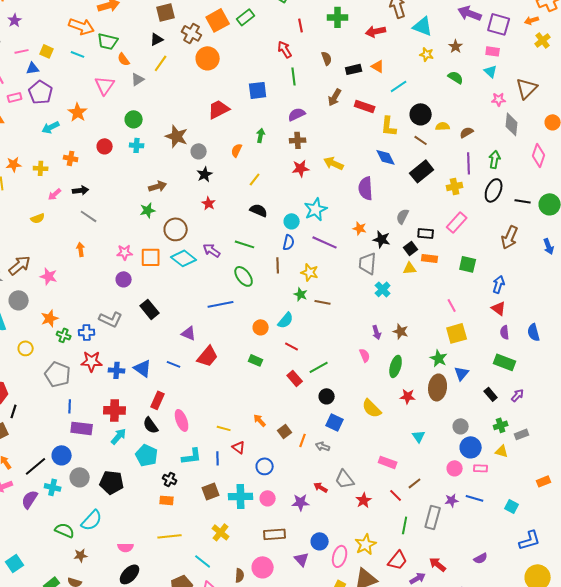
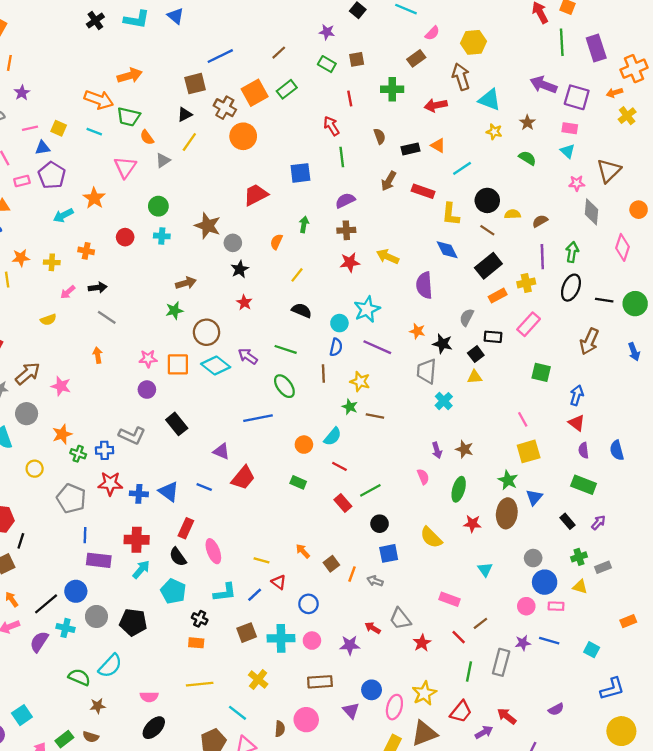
orange rectangle: (430, 258) -> (498, 296), moved, turned -35
blue square: (335, 422) -> (389, 553), turned -36
blue line: (218, 458) -> (255, 595), turned 48

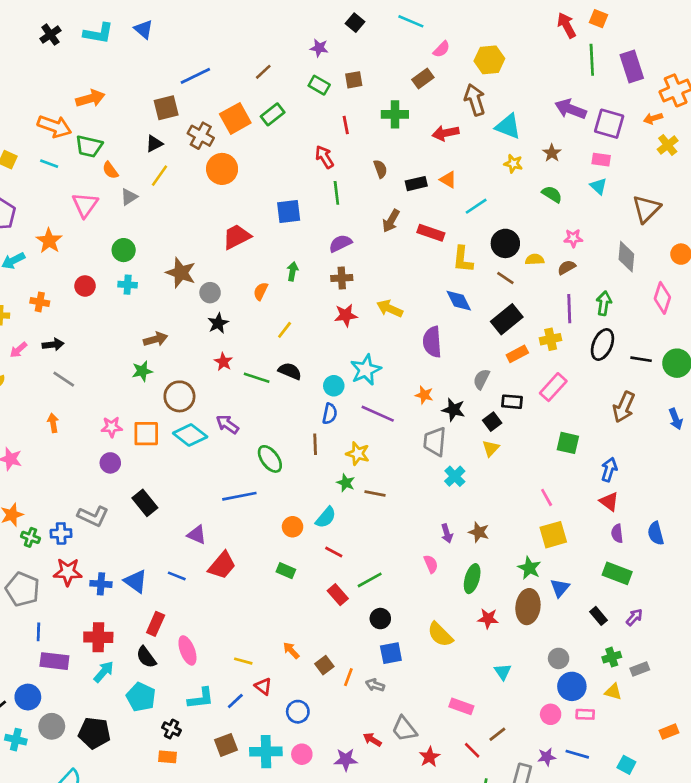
pink star: (577, 183) -> (573, 238), moved
green line: (286, 349) -> (257, 378), moved
yellow triangle: (475, 377) -> (491, 448), turned -42

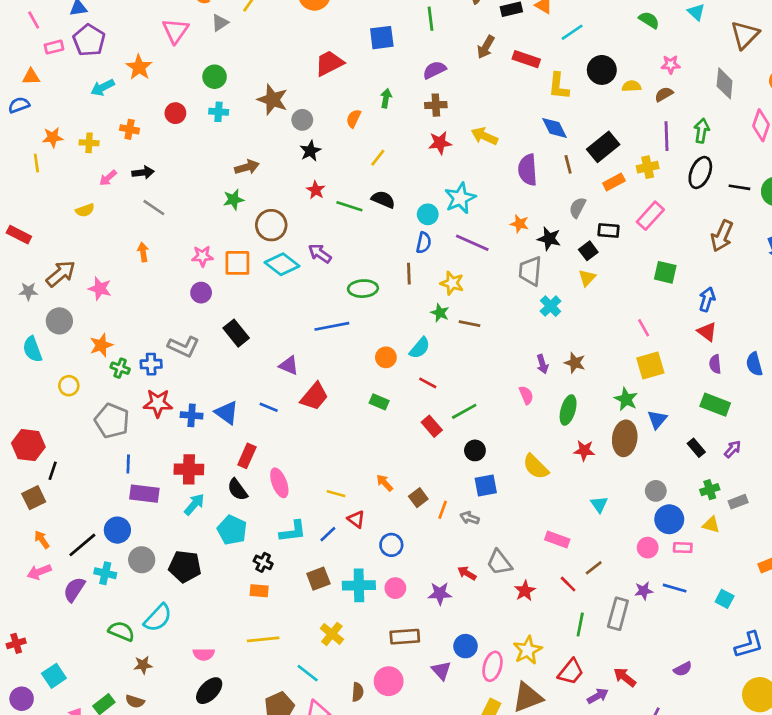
brown line: (505, 278) -> (568, 164), moved, turned 42
green ellipse: (270, 459) -> (363, 289), turned -56

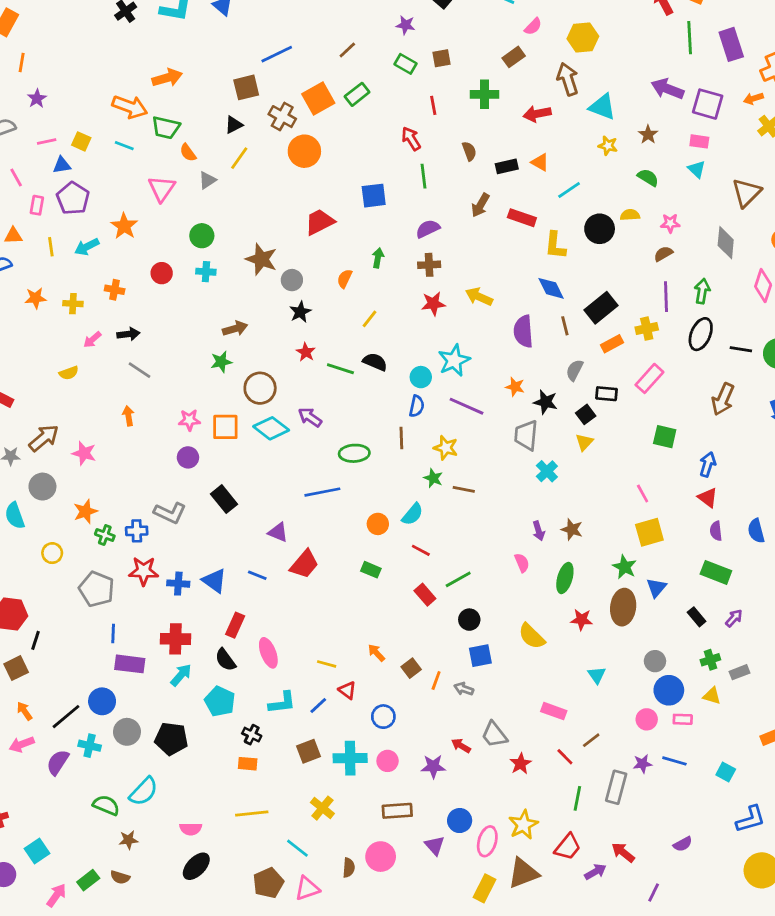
pink rectangle: (54, 47) -> (37, 205), turned -66
yellow semicircle: (631, 86) -> (630, 215), moved
yellow line: (36, 163) -> (51, 247), moved

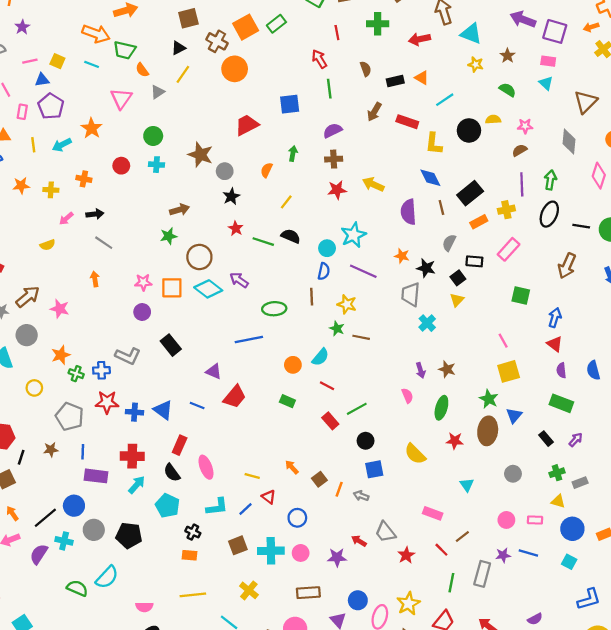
blue circle: (669, 690) -> (572, 529), moved
brown star: (128, 840) -> (51, 450), moved

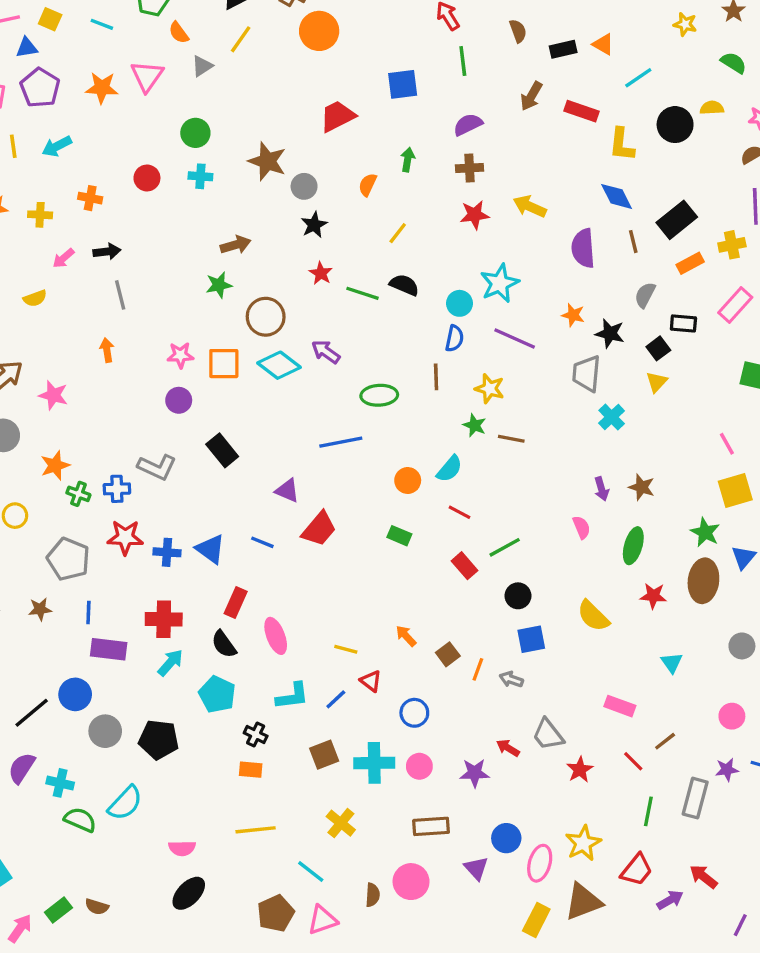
orange star: (92, 128) -> (102, 88), moved, turned -30
gray line: (104, 243) -> (120, 295), turned 42
cyan cross: (64, 541) -> (60, 783), moved

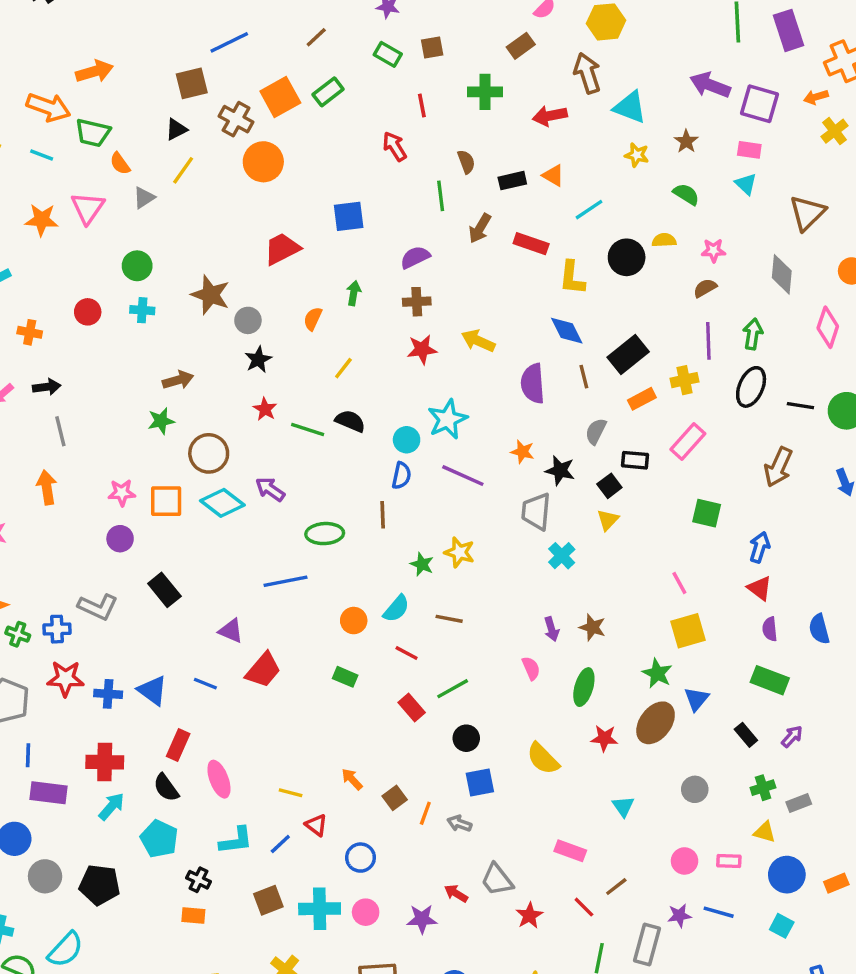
green line: (463, 61) -> (441, 196), moved
orange arrow: (107, 350) -> (47, 488), size x1.4
yellow star: (490, 389) -> (459, 552), moved
brown line: (511, 439) -> (449, 619), moved
brown ellipse: (703, 581) -> (656, 723), turned 30

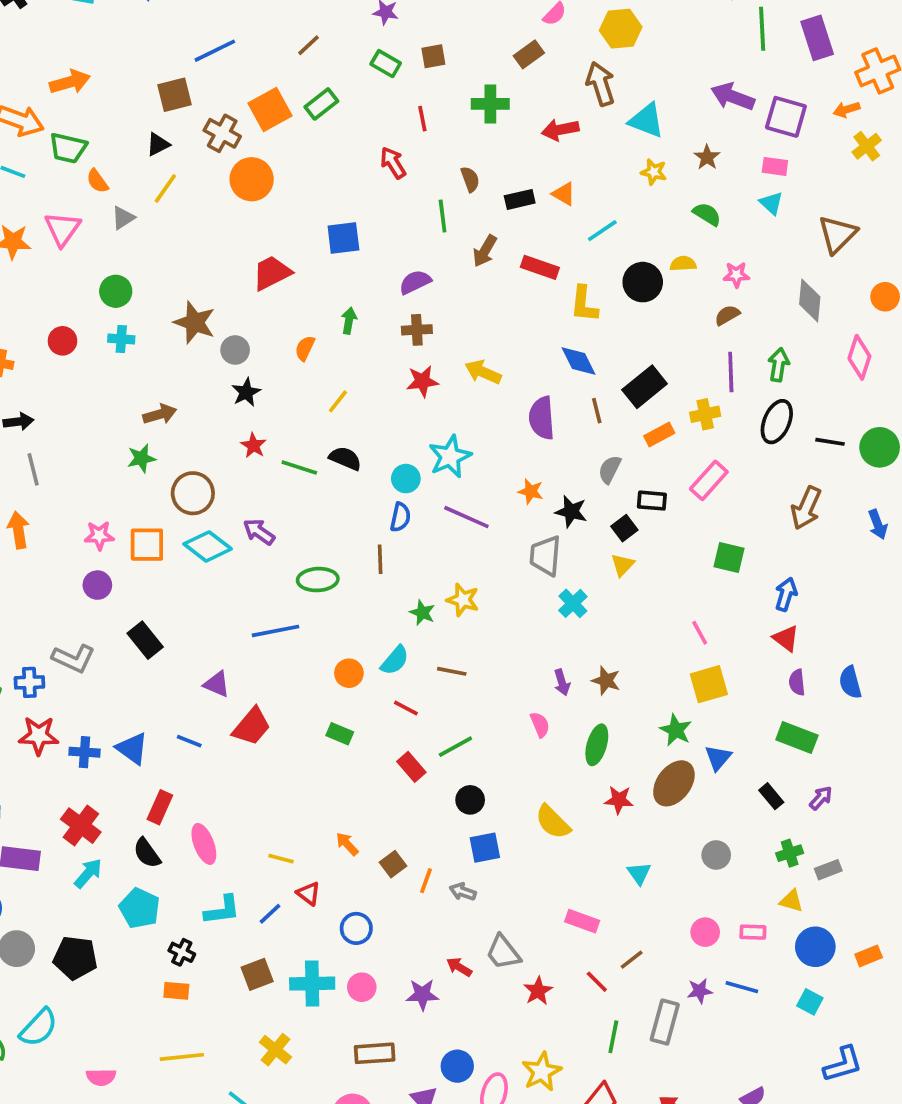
red cross: (105, 762) -> (81, 826), turned 36

